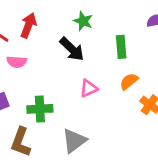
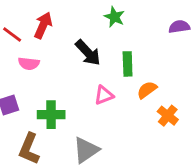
green star: (83, 21) -> (114, 17), moved
green rectangle: (121, 47) -> (128, 64), moved

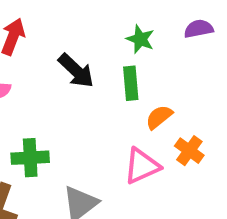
green star: (114, 17) -> (140, 39), moved
pink triangle: (104, 95) -> (142, 166), moved, size x1.4

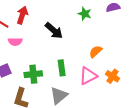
green rectangle: (131, 83) -> (62, 68), moved
orange cross: (189, 151) -> (112, 76), moved

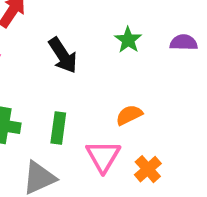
pink triangle: (88, 76) -> (103, 156), turned -48

